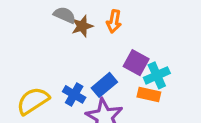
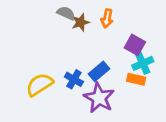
purple square: (136, 63) -> (135, 45), moved

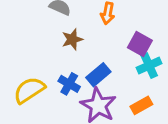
brown star: (81, 22) -> (72, 39), moved
orange rectangle: (136, 79) -> (141, 105), moved, turned -42

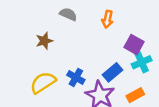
brown star: (72, 39) -> (44, 41), moved
blue rectangle: (98, 75) -> (113, 72), moved

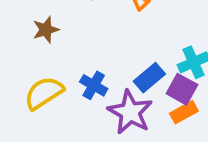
purple square: (134, 45) -> (182, 89), moved

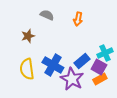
blue cross: (94, 85) -> (53, 65), size x1.5
yellow semicircle: (44, 93) -> (27, 69), turned -65

